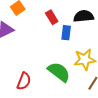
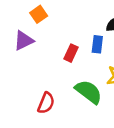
red rectangle: (52, 17) -> (71, 53), moved, turned 56

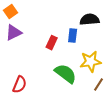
orange square: (39, 14) -> (11, 12), moved
red semicircle: (46, 103) -> (20, 85), moved

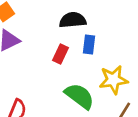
black semicircle: (90, 20) -> (73, 20), moved

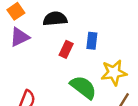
black semicircle: (73, 20) -> (55, 19), moved

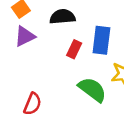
blue rectangle: (92, 41) -> (101, 40), size x1.5

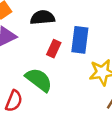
green semicircle: (92, 90) -> (39, 80), moved

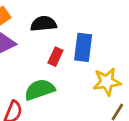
green semicircle: (39, 80) -> (40, 90), turned -56

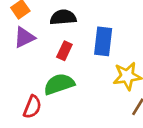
red rectangle: (55, 57) -> (64, 51), moved

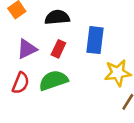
purple triangle: (24, 37) -> (27, 49), moved
red semicircle: (32, 107) -> (21, 83), moved

